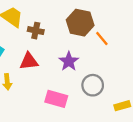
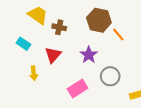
red triangle: (29, 61) -> (53, 55), turned -42
pink rectangle: (56, 99) -> (78, 89), turned -48

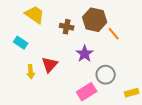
brown cross: (59, 27) -> (67, 27), moved
red triangle: (53, 55) -> (50, 65), moved
pink rectangle: (78, 89) -> (87, 92), moved

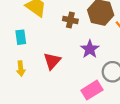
cyan rectangle: (21, 43) -> (21, 37), turned 48
yellow arrow: (31, 72) -> (21, 69), moved

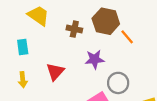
purple star: (90, 49) -> (95, 59), turned 30

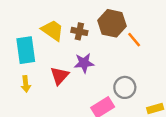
yellow trapezoid: (38, 16) -> (53, 30), moved
cyan rectangle: (23, 47) -> (26, 50), size x1.6
purple star: (95, 59) -> (84, 63), moved

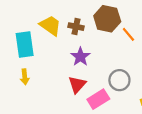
purple star: (84, 63) -> (80, 57), turned -30
red triangle: (60, 76) -> (77, 85), moved

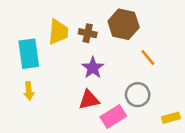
yellow trapezoid: (50, 25) -> (58, 32), turned 60
orange line: (128, 34) -> (148, 58), moved
red triangle: (77, 85) -> (89, 100), turned 36

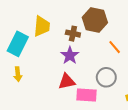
brown cross: (88, 33) -> (73, 34), moved
cyan rectangle: (29, 54) -> (18, 44), turned 35
pink rectangle: (113, 116) -> (86, 95), turned 36

